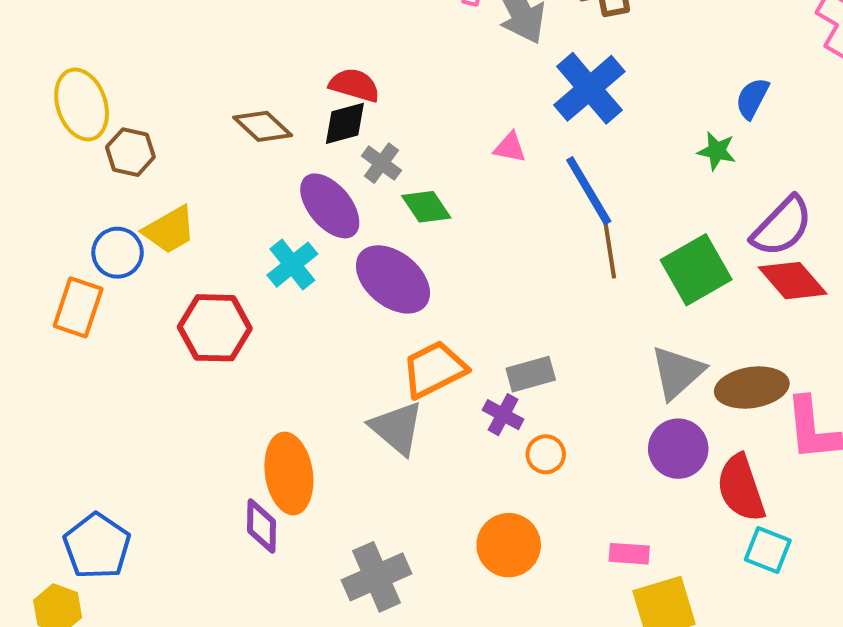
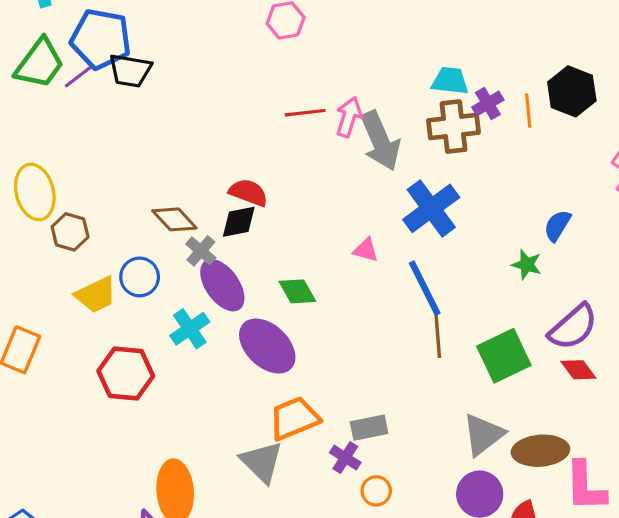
gray cross: (382, 163) -> (201, 251), moved
blue circle: (118, 253) -> (140, 277), moved
red diamond: (793, 281) -> (578, 370), size x0.7

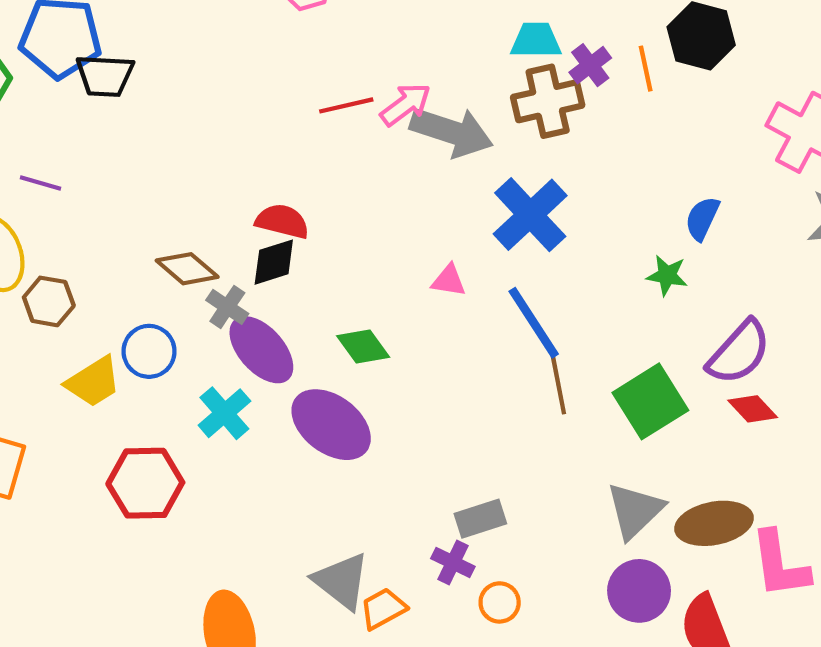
purple line: (78, 77) -> (40, 183), moved, turned 60
pink arrow: (349, 117) -> (406, 104), turned 42
gray arrow: (380, 141) -> (452, 132), turned -42
orange trapezoid: (294, 418) -> (383, 609), moved, size x0.7

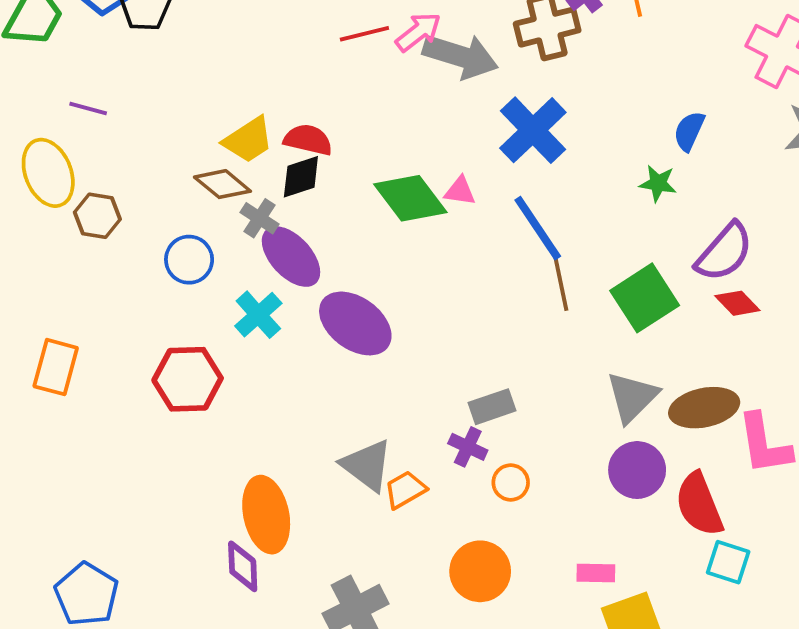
green diamond: (363, 347) -> (410, 198), moved, size x1.5
yellow trapezoid: (93, 382) -> (248, 140), moved

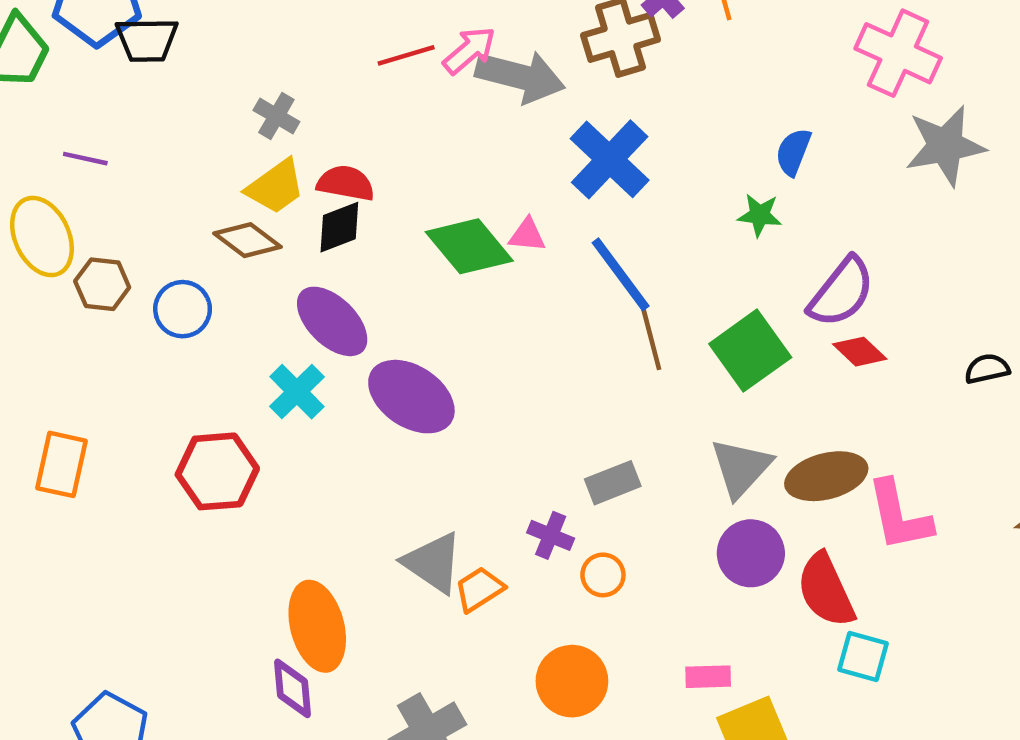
gray cross: (259, 218) -> (276, 116), moved
blue circle: (189, 260) -> (183, 309), moved
gray rectangle: (492, 407) -> (613, 483), moved

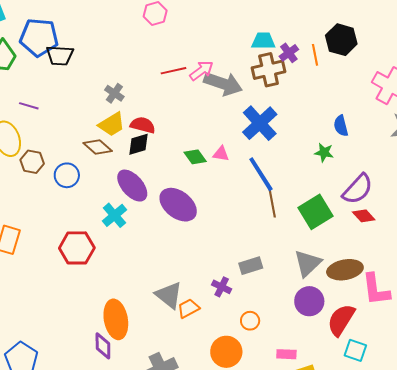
blue semicircle: (793, 152) -> (341, 126), turned -40
green diamond: (469, 246) -> (195, 157), size x0.6
purple ellipse: (411, 397) -> (178, 205), moved
orange circle: (603, 575) -> (250, 321), moved
red semicircle: (826, 590) -> (341, 320), turned 52

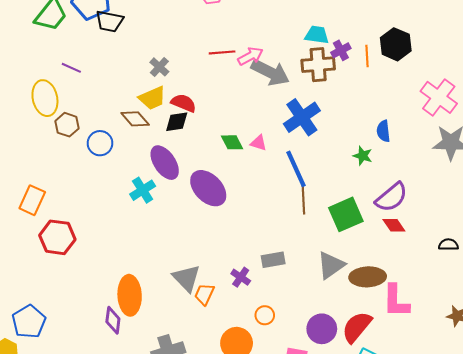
red hexagon: (77, 248) -> (57, 237), moved
purple circle: (309, 301) -> (322, 329), moved
orange trapezoid: (188, 308) -> (204, 294), turned -45

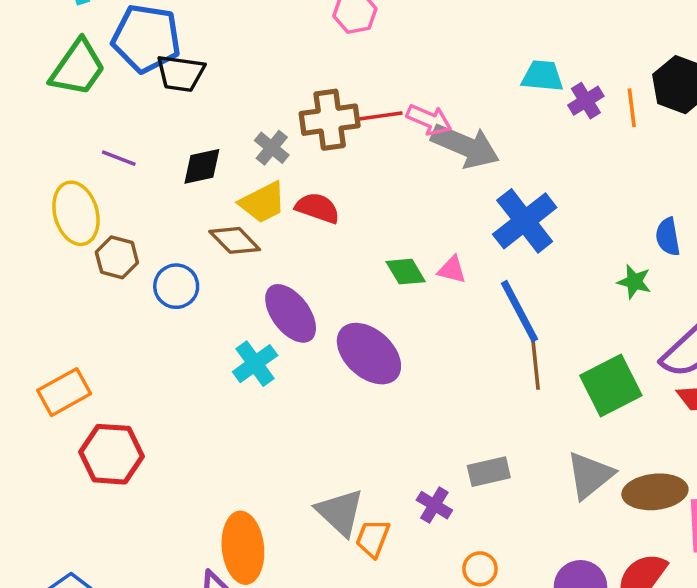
pink arrow: (250, 56) -> (429, 120), turned 55
brown cross: (318, 65) -> (330, 120), moved
black diamond: (177, 122) -> (202, 166), moved
orange rectangle: (32, 200) -> (64, 392), turned 40

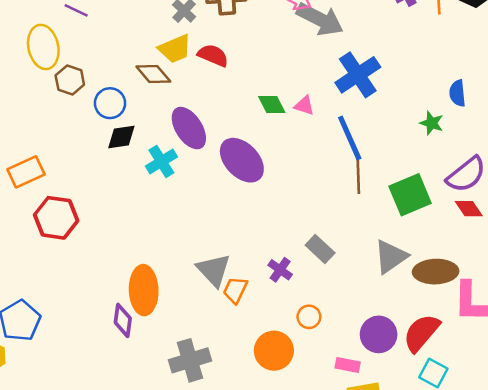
black diamond: (202, 166) -> (121, 137), moved
gray rectangle: (489, 472) -> (320, 249), turned 52

